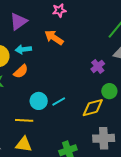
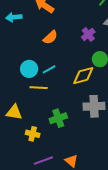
orange semicircle: (21, 71) -> (50, 37), moved
yellow line: (24, 120) -> (39, 88), moved

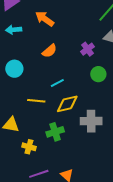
cyan circle: (29, 69) -> (14, 69), moved
cyan line: (49, 69) -> (57, 83), moved
yellow diamond: (83, 76) -> (67, 104), moved

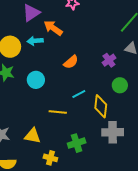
orange arrow: (45, 19) -> (53, 28), moved
yellow diamond: (67, 104) -> (101, 106), moved, turned -70

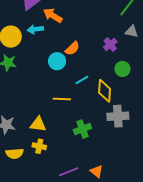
cyan circle: (36, 80) -> (57, 61), moved
yellow cross: (50, 158) -> (39, 146), moved

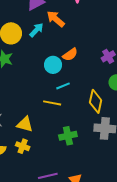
cyan arrow: (35, 29) -> (36, 30), turned 133
cyan line: (82, 80) -> (63, 86), moved

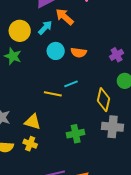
orange semicircle: (70, 55) -> (79, 53), turned 42
cyan circle: (53, 65) -> (56, 51), moved
yellow line: (52, 103) -> (53, 94), moved

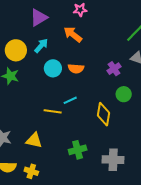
orange arrow: (65, 17) -> (73, 34), moved
gray cross: (113, 127) -> (113, 160), moved
yellow cross: (30, 144) -> (31, 171), moved

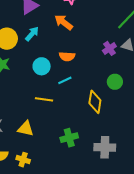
cyan circle: (53, 68) -> (42, 66), moved
purple cross: (114, 69) -> (109, 48), moved
cyan line: (70, 100) -> (65, 80), moved

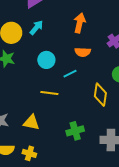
orange arrow: (64, 22) -> (80, 23), moved, turned 66
orange semicircle: (67, 56) -> (83, 52), moved

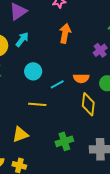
orange semicircle: (83, 52) -> (81, 78), moved
yellow triangle: (31, 122) -> (20, 134), turned -30

